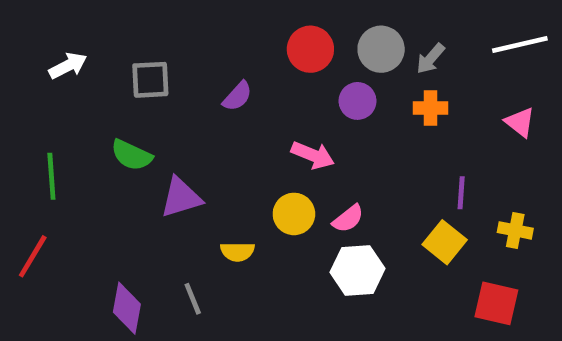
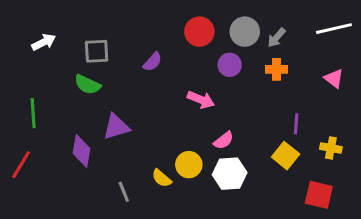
green semicircle: (132, 155) -> (88, 84), moved
yellow circle: (294, 214) -> (189, 165), moved
yellow semicircle: (237, 252) -> (162, 178), moved, turned 40
purple diamond: (127, 308) -> (81, 151), moved

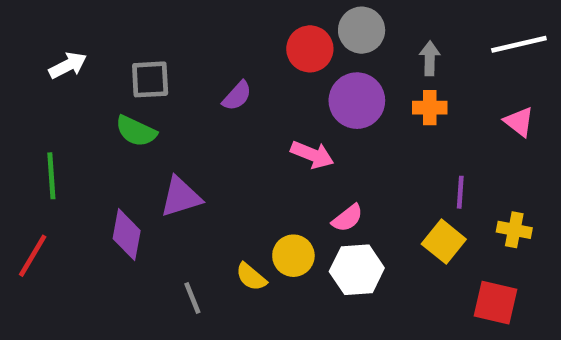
gray circle: (245, 32) -> (362, 30), moved
gray arrow: (276, 38) -> (430, 58), turned 140
purple circle: (230, 65) -> (357, 101), size x1.5

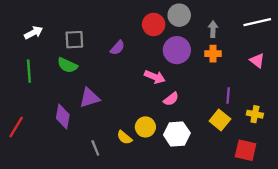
green line: (51, 176) -> (29, 71), moved
pink semicircle: (347, 218) -> (171, 99), moved

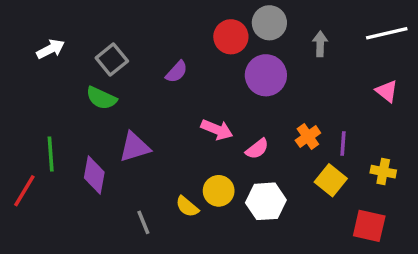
gray square: (74, 40) -> (112, 60), turned -36
orange cross: (213, 54) -> (308, 137), moved, turned -35
green line: (29, 71) -> (51, 154), moved
pink arrow: (155, 77) -> (217, 130), moved

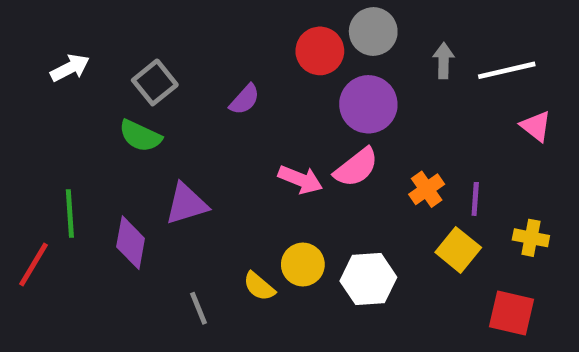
white line: (387, 33) -> (507, 70), moved
pink semicircle: (257, 149) -> (356, 167), moved, size x1.4

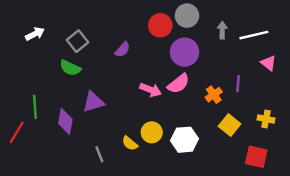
purple line: (475, 199) -> (238, 84), moved

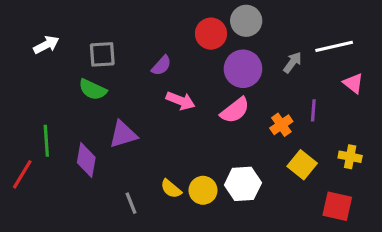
gray arrow: (222, 30) -> (293, 62), moved, turned 35
gray square: (77, 41) -> (102, 54), turned 35
pink arrow: (150, 90) -> (181, 101), moved
yellow circle: (152, 132) -> (203, 190), moved

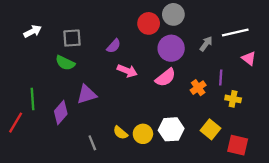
yellow cross: (350, 157) -> (233, 99), moved
purple diamond: (86, 160) -> (61, 112), turned 30
yellow square: (302, 165) -> (211, 129), moved

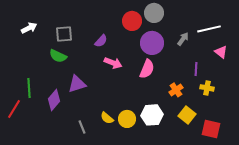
pink semicircle: (165, 78) -> (147, 69), turned -30
orange cross: (198, 88) -> (176, 90), moved

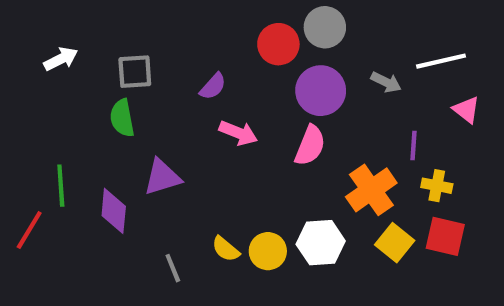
gray arrow: (183, 39) -> (386, 82), turned 80
green semicircle: (58, 56) -> (122, 118), turned 54
orange cross: (176, 90) -> (371, 190), size x1.6
purple diamond: (54, 100) -> (114, 211), turned -35
red square: (211, 129) -> (445, 236), moved

